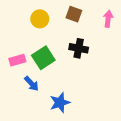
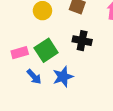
blue star: (60, 103) -> (63, 77), moved

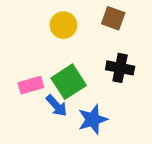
blue arrow: (34, 77) -> (57, 106), moved

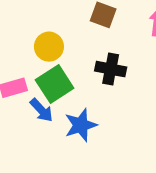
yellow circle: (63, 25) -> (49, 47), moved

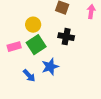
blue arrow: (41, 110) -> (29, 76), moved

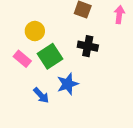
yellow circle: (33, 25) -> (35, 31), moved
pink rectangle: (14, 47) -> (22, 59), turned 56

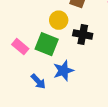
yellow circle: (35, 31) -> (59, 20), moved
green square: (50, 56) -> (47, 44), turned -35

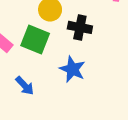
blue star: (63, 71) -> (72, 69), moved, turned -30

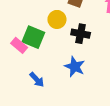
green square: (35, 39) -> (33, 37), moved

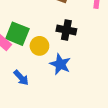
yellow circle: (57, 19) -> (39, 46), moved

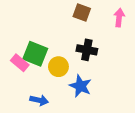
blue arrow: (21, 78) -> (39, 100), turned -35

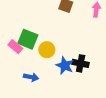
black cross: (87, 50) -> (81, 63), moved

